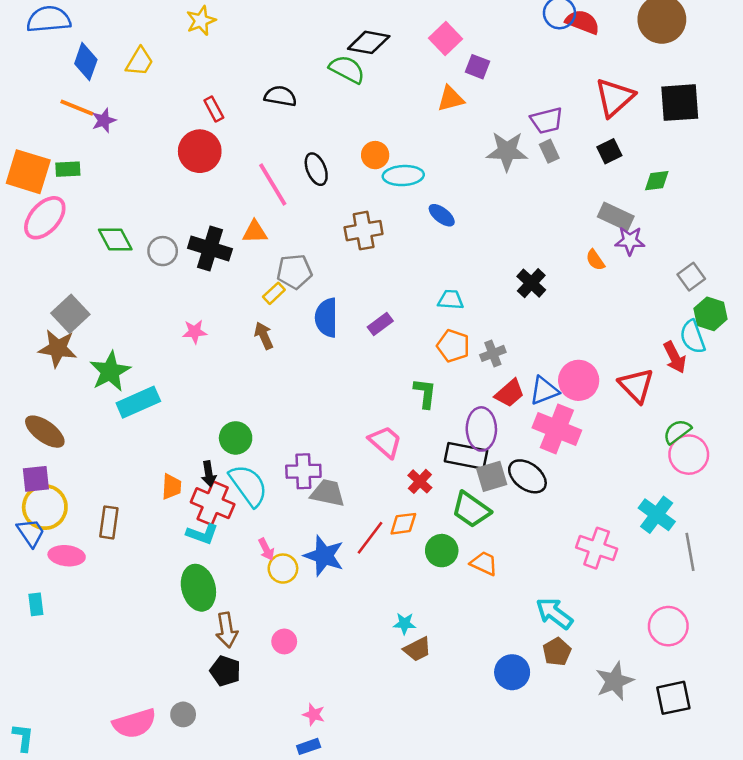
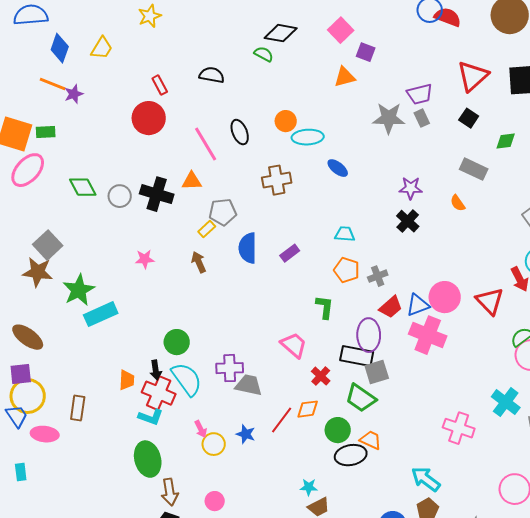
green semicircle: (347, 69) -> (264, 54), size x0.7
black square: (609, 151) -> (469, 118), turned -30
purple star: (630, 241) -> (411, 188), moved
black ellipse: (527, 476) -> (351, 455), moved, turned -48
blue star: (324, 556) -> (246, 434), size x0.6

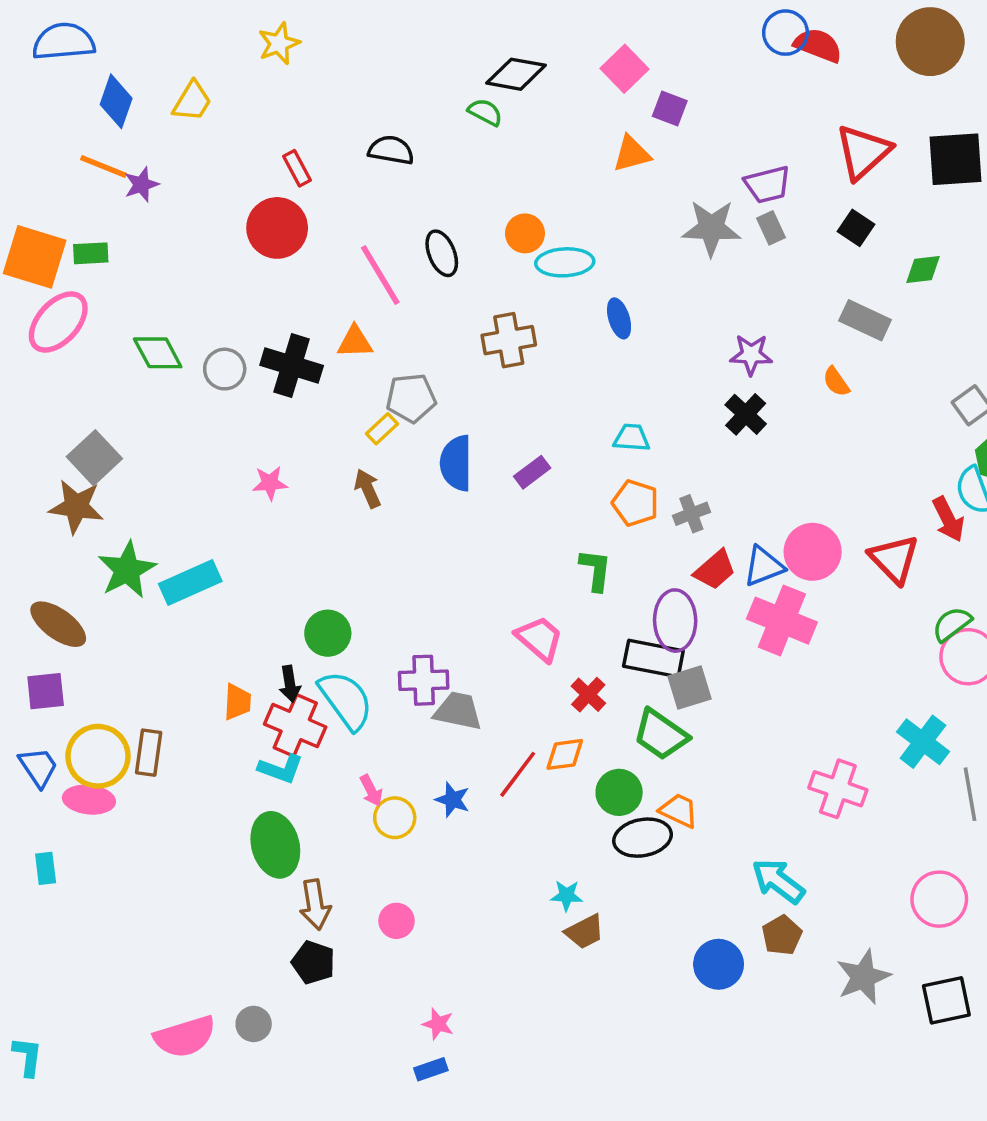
blue ellipse: (338, 168) -> (619, 318), turned 35
green star: (79, 290) -> (127, 570), moved
yellow circle: (28, 396) -> (98, 756), moved

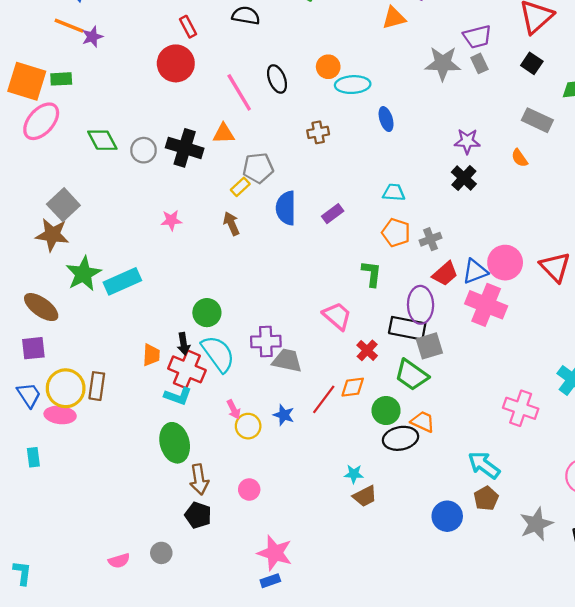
brown cross: (509, 340) -> (318, 132), size x0.7
pink star: (438, 1024) -> (275, 553), size x1.8
pink semicircle: (185, 1037) -> (119, 561), size x0.6

